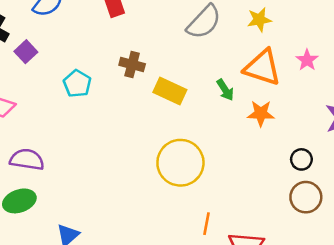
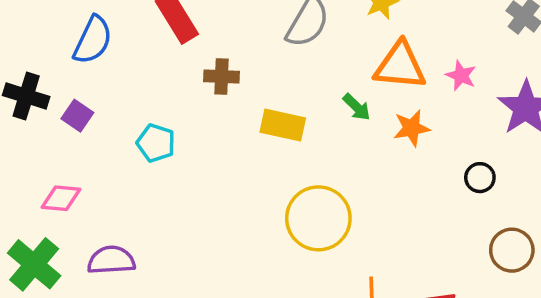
pink star: (307, 60) -> (461, 76), moved
brown cross: (132, 65) -> (221, 77), moved
brown circle: (306, 197) -> (512, 250), moved

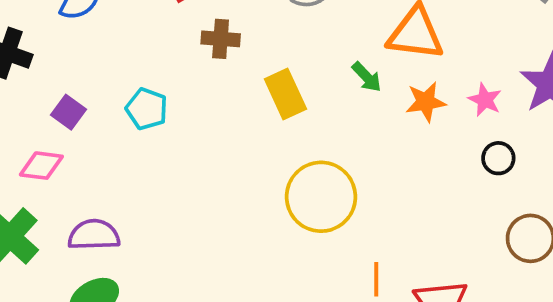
pink star: (461, 76) -> (485, 100), moved
purple square: (77, 116) -> (68, 112), moved
yellow rectangle: (283, 125) -> (285, 94), turned 51

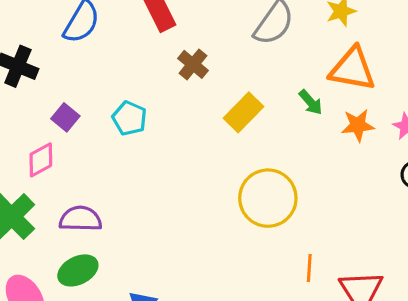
brown cross: (221, 39) -> (193, 64), turned 32
yellow rectangle: (285, 94) -> (244, 112), turned 66
pink diamond: (41, 166) -> (41, 160), turned -39

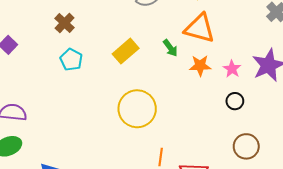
brown cross: (193, 64) -> (65, 23), moved
cyan pentagon: (129, 118) -> (71, 60), moved

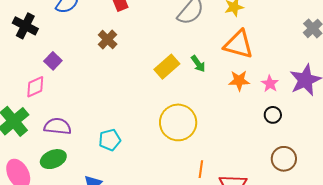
green arrow: (170, 48) -> (198, 64), moved
cyan pentagon: (71, 60) -> (110, 140), moved, turned 30

